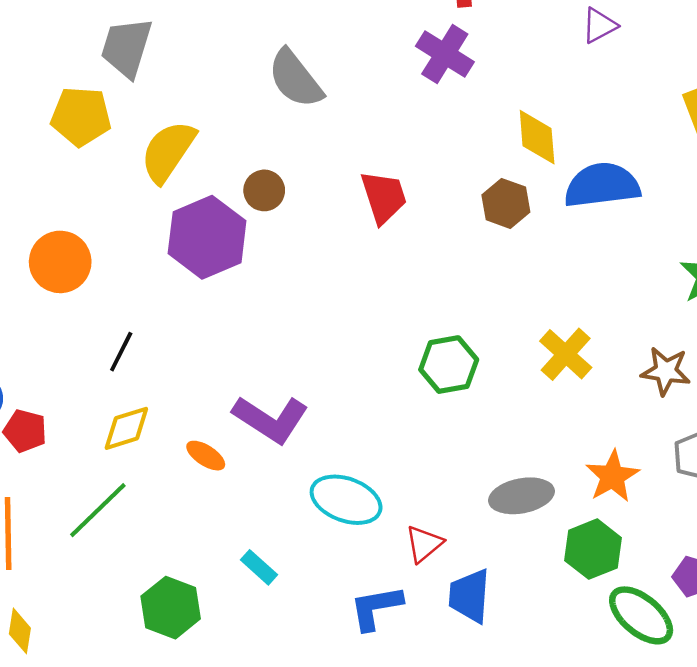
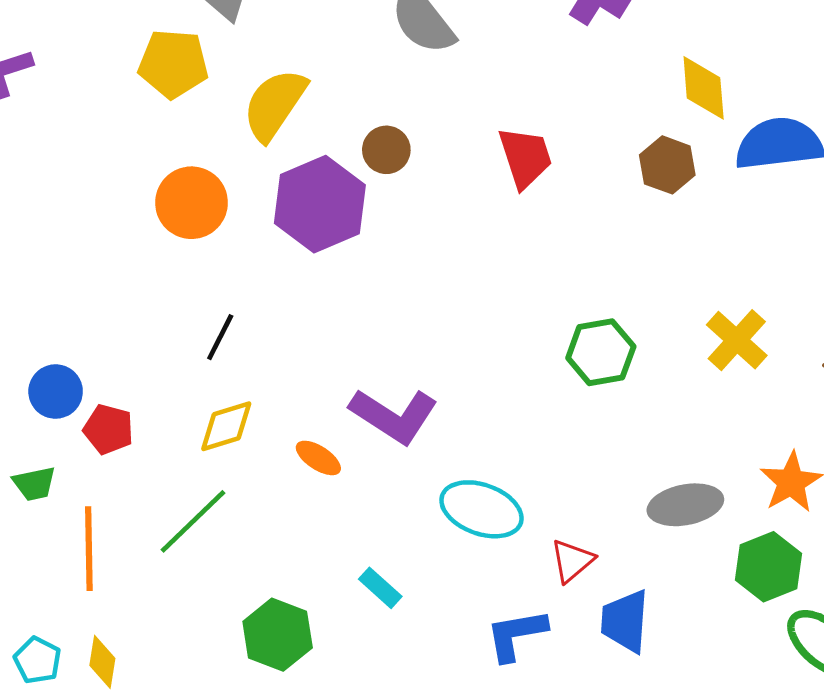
orange circle: (60, 262) -> (191, 203), moved

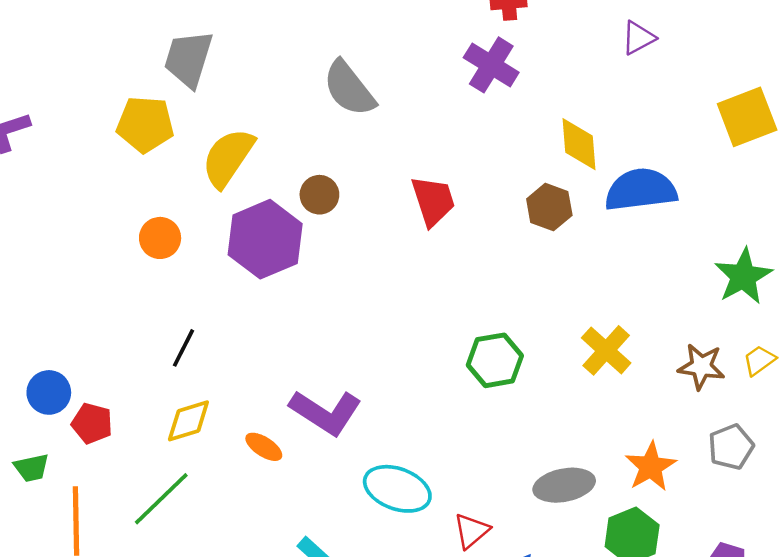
orange circle: (191, 203) -> (160, 238), size x0.7

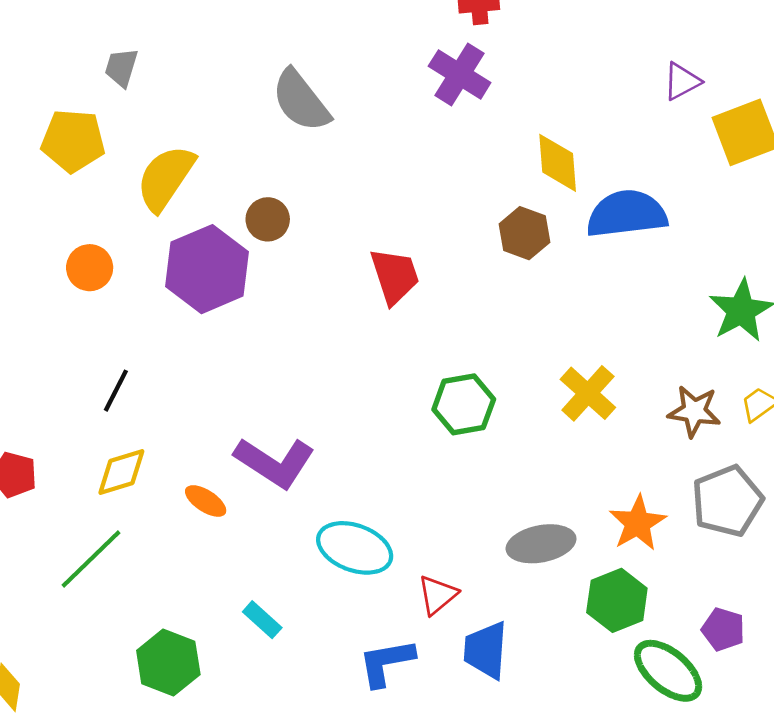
purple triangle: (638, 38) -> (682, 81), moved
gray trapezoid: (188, 59) -> (121, 68), size x0.6
red trapezoid: (433, 201) -> (395, 276), moved
gray pentagon: (731, 447) -> (727, 501), size x1.4

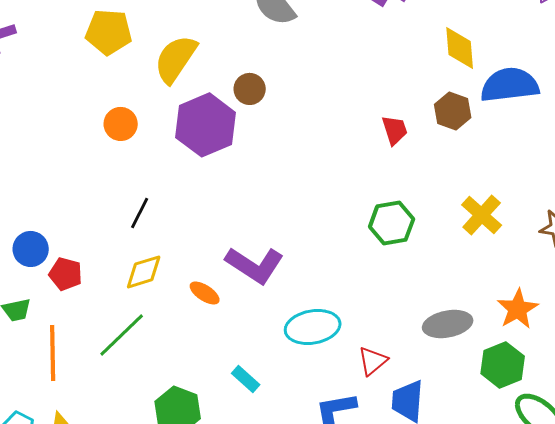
brown hexagon: (524, 233) -> (453, 111), moved
red trapezoid: (395, 276) -> (395, 130), moved, size x0.7
cyan ellipse: (355, 548) -> (313, 327), turned -30

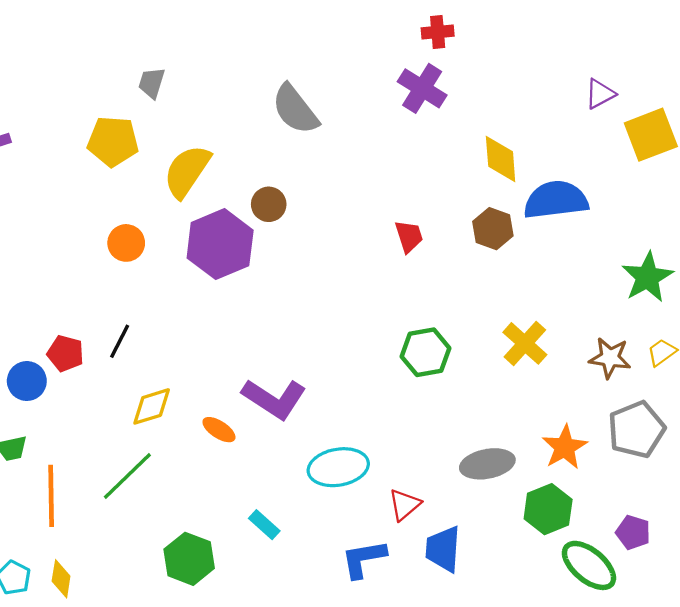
red trapezoid: (395, 130) -> (409, 236), moved
black line: (140, 213) -> (120, 341), moved
red pentagon: (66, 274) -> (65, 353), moved

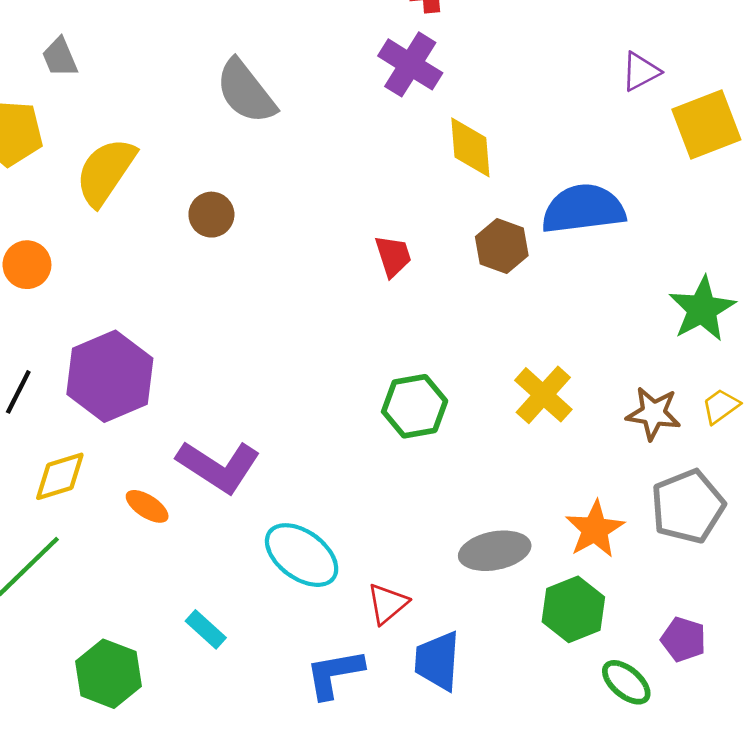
gray trapezoid: (152, 83) -> (60, 57), turned -40
yellow diamond: (501, 159) -> (470, 147), moved
purple hexagon: (220, 244) -> (110, 376), moved
cyan ellipse: (338, 467) -> (302, 555), turned 46
green ellipse: (589, 565) -> (626, 682), size x0.7

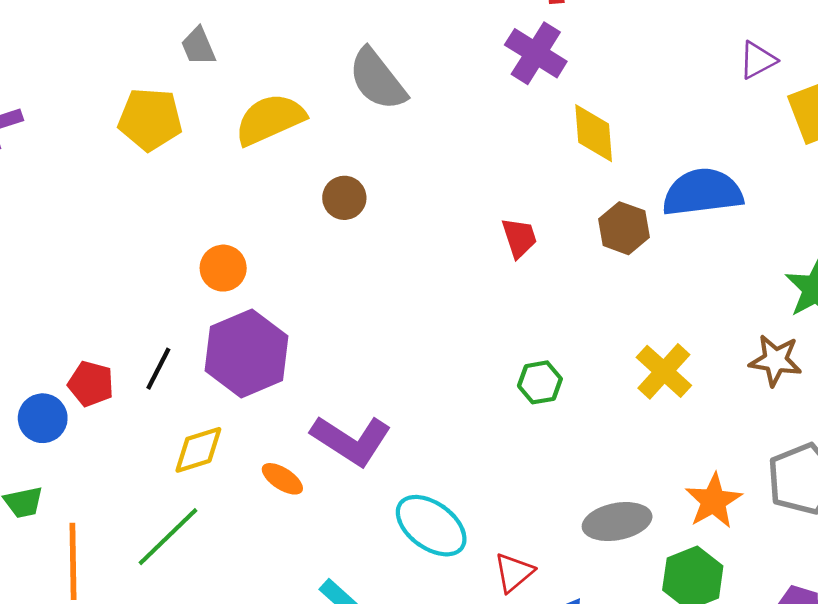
yellow semicircle: (106, 172) -> (270, 119), moved, turned 32
orange circle: (27, 265) -> (223, 268), moved
green hexagon: (415, 406) -> (540, 382), size x0.7
brown star: (653, 413) -> (775, 360), moved

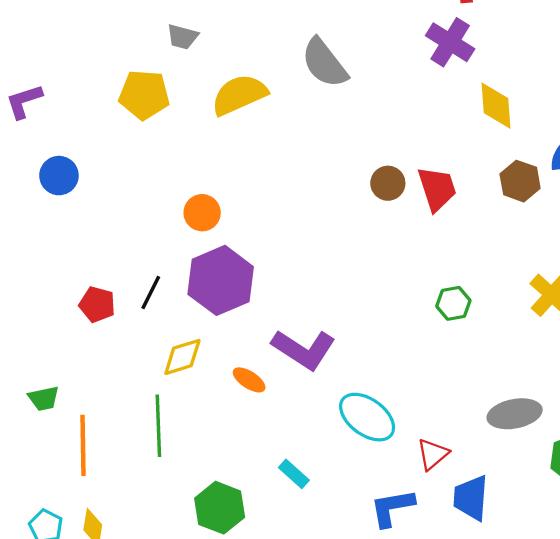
gray trapezoid: (198, 46) -> (182, 37), turned -52
brown circle: (344, 198) -> (388, 183), moved
red trapezoid: (519, 238) -> (437, 189), size x1.4
blue circle: (43, 418) -> (59, 176), moved
green line: (168, 537) -> (158, 426), turned -48

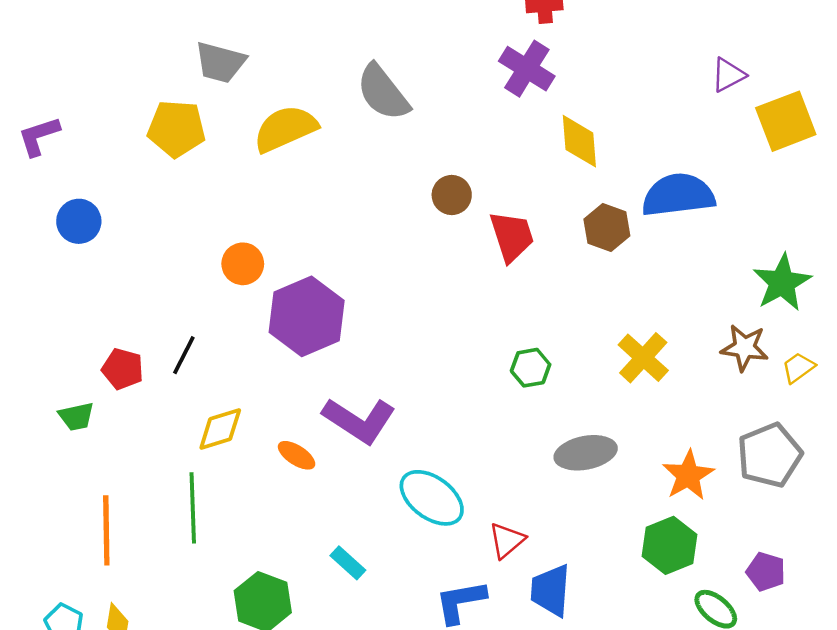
gray trapezoid: (182, 37) -> (220, 62), size x1.4
brown circle: (388, 183) -> (452, 195), moved
purple hexagon: (221, 280) -> (307, 316), moved
green trapezoid: (44, 398) -> (76, 416), moved
gray ellipse: (515, 414) -> (586, 453), moved

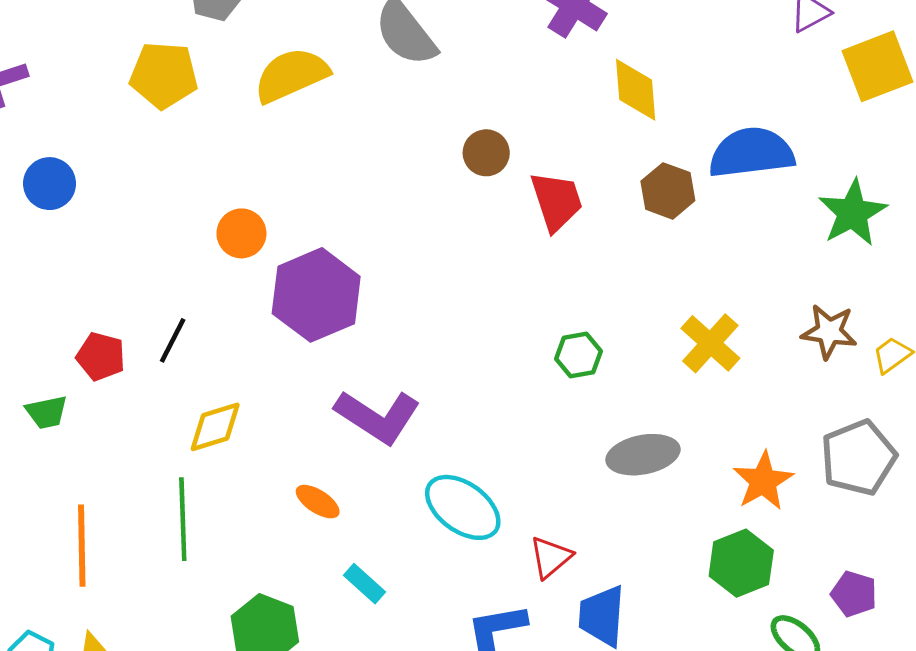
green star: (782, 283) -> (853, 213), moved
orange ellipse: (297, 455) -> (318, 502), moved

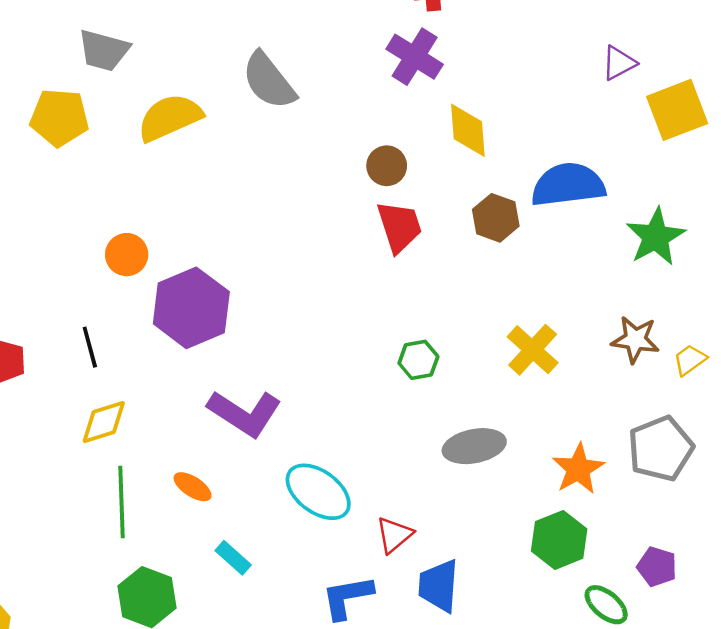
brown circle: (486, 153) -> (387, 166), moved
black line: (173, 340) -> (90, 347), moved, turned -42
green line: (183, 519) -> (122, 502), moved

